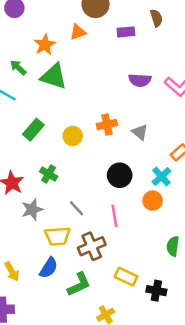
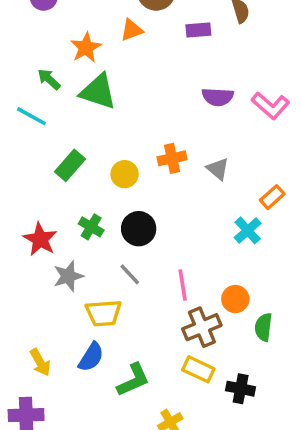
black circle: (120, 175) -> (139, 229), moved
orange circle: (153, 201) -> (235, 299), moved
brown cross: (92, 246) -> (202, 327), moved

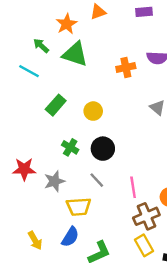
orange cross: (172, 158) -> (126, 68), moved
red star: (40, 239) -> (24, 169), moved, turned -30
yellow rectangle: (198, 369) -> (144, 245), turned 35

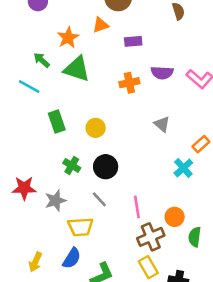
purple rectangle: (144, 12) -> (133, 41), moved
green rectangle: (56, 105) -> (57, 122), turned -60
yellow arrow: (35, 241) -> (35, 262), turned 54

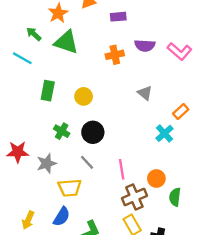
green rectangle: (57, 122) -> (48, 91), turned 30

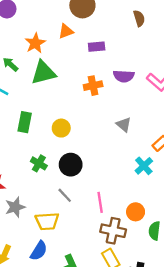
green triangle: (66, 42) -> (43, 73), turned -32
gray star: (47, 163) -> (15, 207), moved
brown cross: (134, 197) -> (113, 231), turned 35

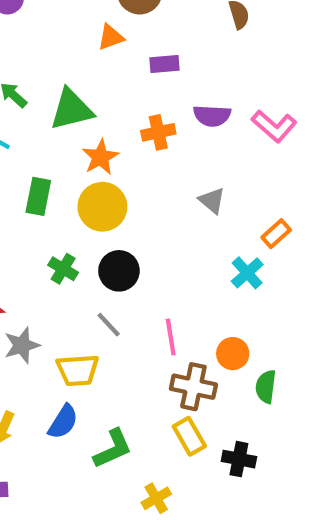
orange star: (35, 43) -> (100, 157), moved
yellow circle: (61, 128) -> (102, 207), size x1.5

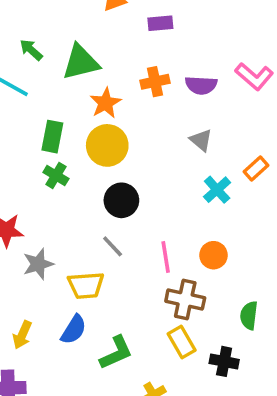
purple semicircle: (212, 116) -> (201, 85), moved
green cross: (63, 269) -> (56, 176), moved
cyan cross: (247, 273) -> (217, 190), moved
orange circle: (233, 354) -> (213, 255), moved
green semicircle: (266, 387) -> (249, 315), moved

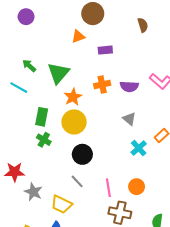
green triangle: (81, 62) -> (58, 73), turned -35
gray star: (38, 264) -> (33, 192), turned -30
yellow trapezoid: (86, 285) -> (61, 204), turned 30

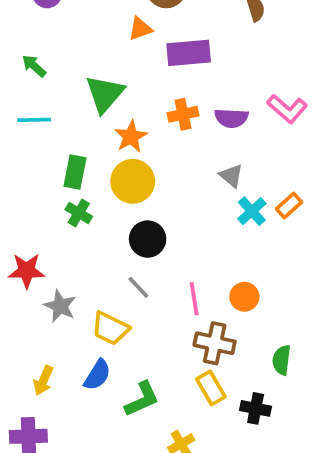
purple rectangle: (105, 50) -> (189, 53), size x1.6
green arrow: (29, 66) -> (34, 66), moved
cyan line: (19, 88) -> (34, 120), turned -30
cyan cross: (139, 148) -> (252, 211), moved

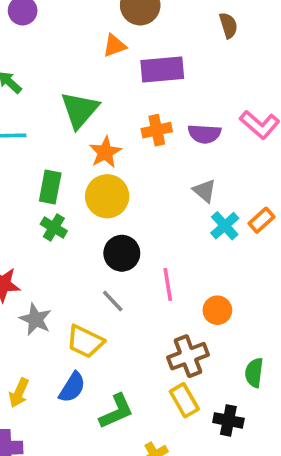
pink line: (194, 299) -> (168, 284), moved
brown cross: (215, 343) -> (188, 356), turned -33

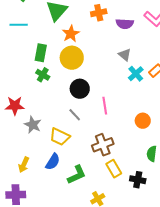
orange cross: (157, 130) -> (99, 13), moved
orange circle: (217, 310) -> (143, 121), moved
brown cross: (188, 356) -> (103, 145), moved

